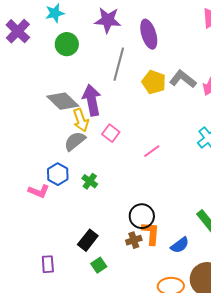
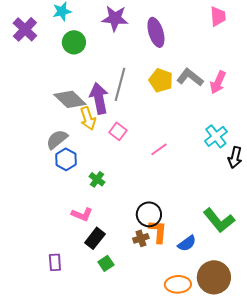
gray line: (119, 64) -> (120, 84), moved
gray semicircle: (75, 141) -> (57, 139), moved
blue hexagon: (58, 174) -> (66, 159), moved
pink L-shape: (39, 191) -> (82, 214), moved

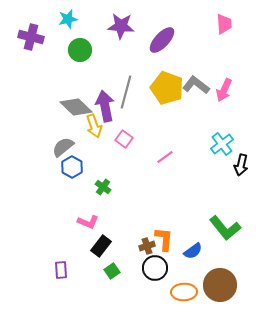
purple cross: (25, 29) -> (31, 37), turned -30
purple ellipse: (156, 32) -> (162, 40), turned 60
yellow pentagon: (161, 80) -> (167, 88), size x1.4
black circle: (149, 214) -> (155, 268), moved

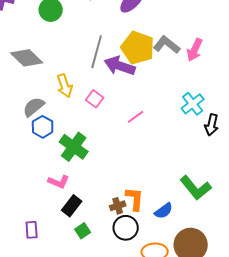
purple arrow: (105, 106) -> (120, 66), moved, turned -60
gray diamond: (76, 107) -> (27, 58), moved
green cross: (103, 187) -> (74, 147), size x1.8

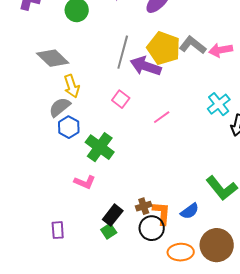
pink arrow: (195, 50) -> (221, 50), turned 55
yellow arrow: (65, 86) -> (72, 86), moved
orange L-shape: (135, 199) -> (162, 213), moved
black rectangle: (72, 206) -> (113, 215), moved

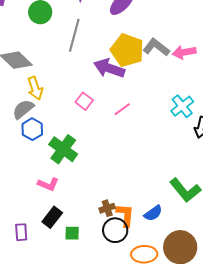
gray line: (123, 52) -> (74, 35), moved
pink line: (162, 117) -> (122, 109), moved
black rectangle: (113, 215) -> (52, 217), moved
green square: (109, 231) -> (72, 233), turned 35

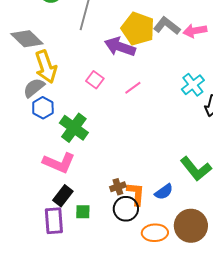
yellow arrow: (35, 88) -> (46, 67), size x1.4
pink L-shape: (48, 184) -> (59, 163), size x1.5
purple rectangle: (21, 232) -> (54, 221), moved, size x1.5

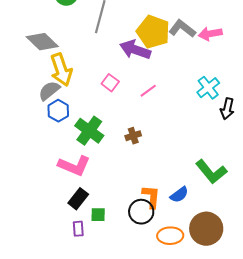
brown cross: (118, 187) -> (133, 136), moved
purple rectangle: (54, 221) -> (78, 229), moved, size x0.6

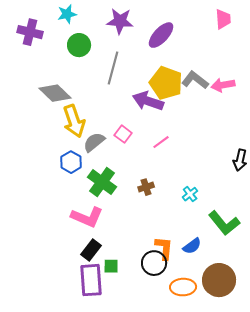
cyan cross: (208, 88) -> (190, 194), moved, size x0.7
gray semicircle: (49, 91) -> (94, 142), moved
purple rectangle: (78, 229) -> (91, 280), size x2.0

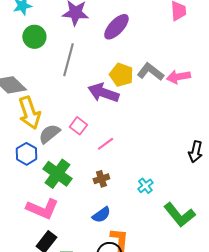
yellow pentagon: (166, 83) -> (121, 75), size x0.7
pink line: (161, 142) -> (105, 144), moved
blue semicircle: (192, 246) -> (101, 215), moved

